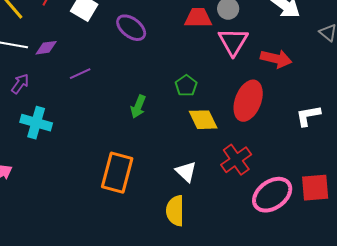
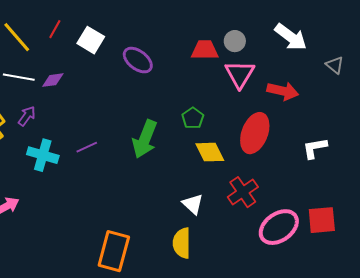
purple line: (80, 74) -> (87, 147), moved
green arrow: (138, 107) -> (145, 139), size x1.6
orange rectangle: (117, 173) -> (114, 251), moved

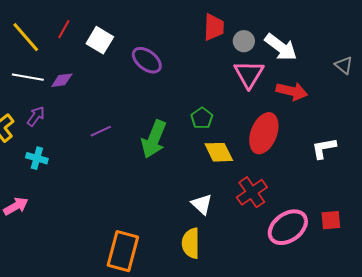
white arrow: (291, 37) -> (281, 47), moved
red trapezoid: (205, 50) -> (214, 27), moved, turned 92
purple line: (87, 147) -> (101, 131), moved
cyan cross: (43, 155) -> (37, 158), moved, size x0.7
red square: (322, 220) -> (331, 220), size x0.7

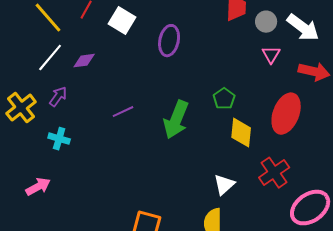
purple ellipse: (147, 60) -> (169, 41), turned 64
pink triangle: (249, 74) -> (271, 55), size x0.6
white line: (28, 77) -> (50, 58), turned -60
yellow diamond: (219, 152) -> (241, 133), turned 32
white triangle: (202, 204) -> (224, 185), turned 35

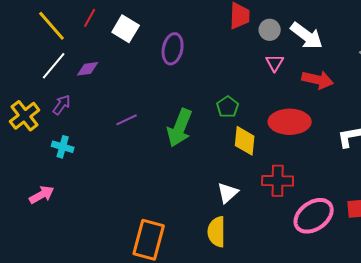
red ellipse: (286, 114) -> (290, 122), turned 69
red cross: (274, 173) -> (278, 181), turned 36

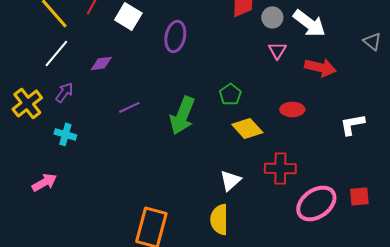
purple diamond: (88, 69) -> (101, 63), moved
red ellipse: (290, 122) -> (292, 109), size x0.6
yellow diamond: (245, 141) -> (247, 128), turned -48

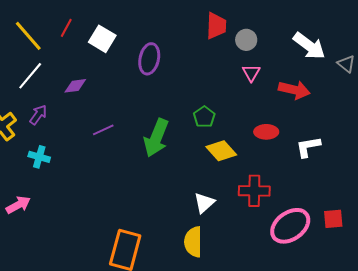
white arrow: (309, 23) -> (309, 46), moved
white L-shape: (352, 124) -> (308, 147), moved

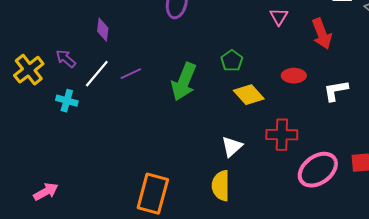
white line: (30, 76) -> (97, 74), moved
purple diamond: (75, 86) -> (103, 30), turned -75
red arrow: (294, 90) -> (322, 34), turned 56
purple arrow: (38, 115) -> (66, 59), turned -85
pink arrow: (18, 205) -> (46, 192), moved

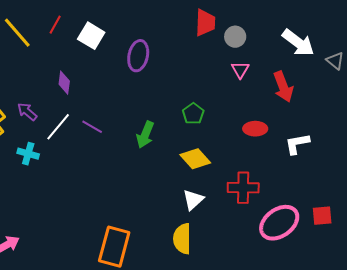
purple line: (131, 74) -> (92, 127), turned 55
green arrow: (184, 82) -> (145, 135), size x0.7
yellow diamond: (249, 95) -> (195, 159), moved

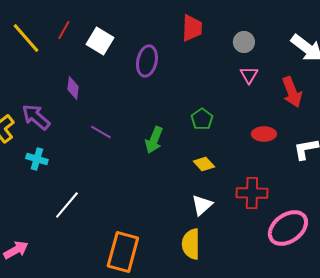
red trapezoid: (205, 23) -> (192, 28), moved
purple arrow: (27, 112) -> (36, 117), size x1.4
white line: (58, 127) -> (67, 205), moved
yellow diamond: (195, 159) -> (204, 164), size x0.7

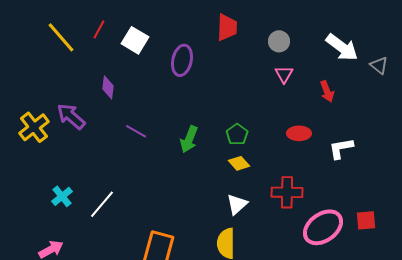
red arrow: (292, 92) -> (327, 91), size x0.7
green pentagon: (202, 119) -> (237, 134), moved
cyan cross: (37, 159) -> (62, 196), moved, turned 35

